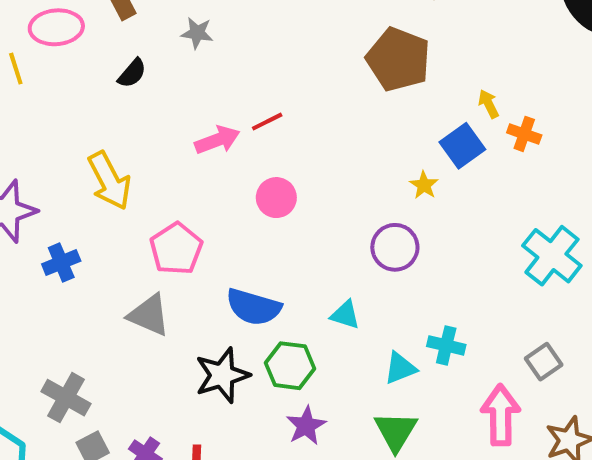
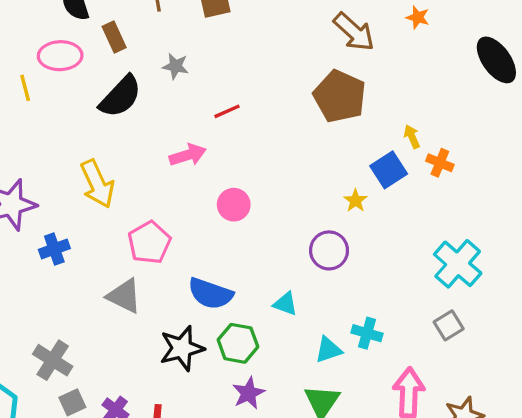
black semicircle: (132, 73) -> (120, 97), size x1.8
red line: (267, 122) -> (227, 111), moved
gray square: (544, 362) -> (449, 325), moved

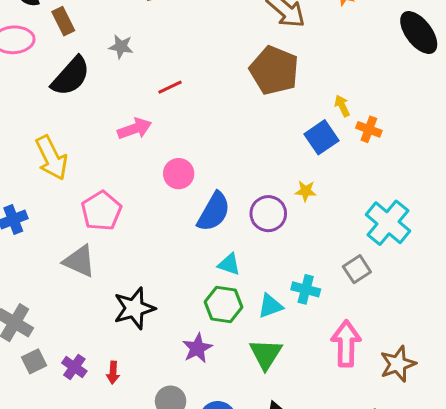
yellow star: (355, 201) -> (306, 191), moved, turned -30
blue semicircle: (210, 294) -> (214, 212), moved, turned -78
gray square: (449, 325) -> (357, 269), moved
green hexagon: (238, 343) -> (224, 305), moved

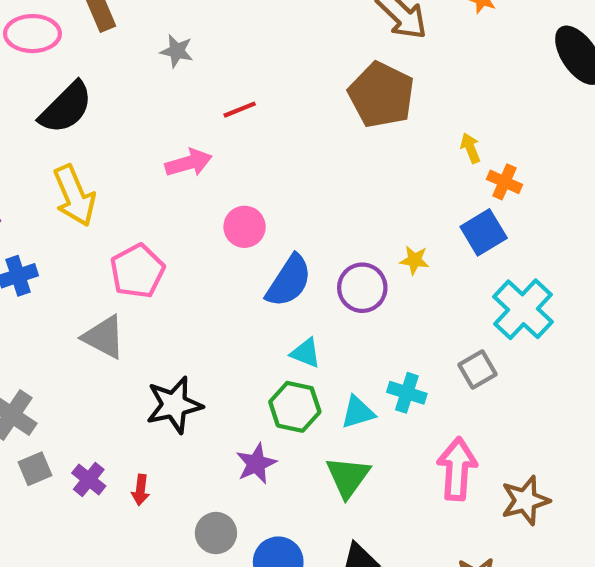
black semicircle: (71, 76) -> (66, 108), moved
blue square: (321, 137) -> (484, 232), moved

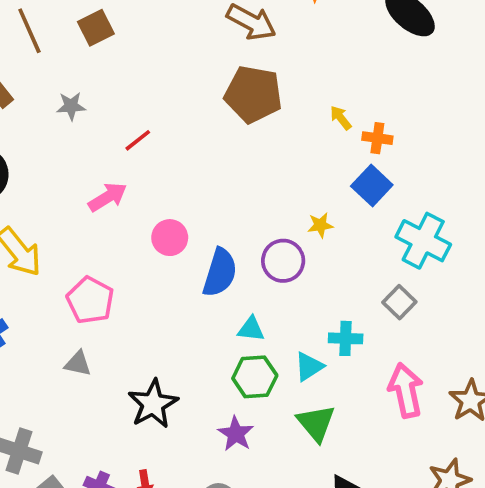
gray triangle: (104, 337) -> (78, 364), size x0.7

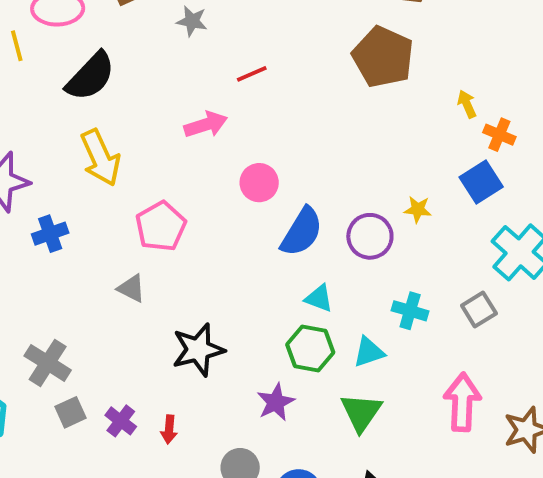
cyan cross: (346, 338) -> (410, 311), moved

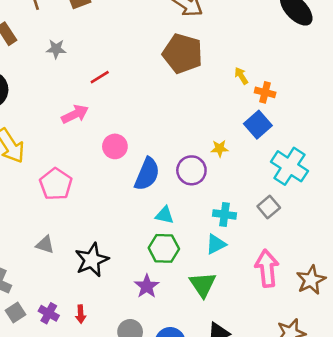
gray triangle: (131, 288) -> (45, 245), moved
cyan triangle: (369, 352) -> (216, 244), moved

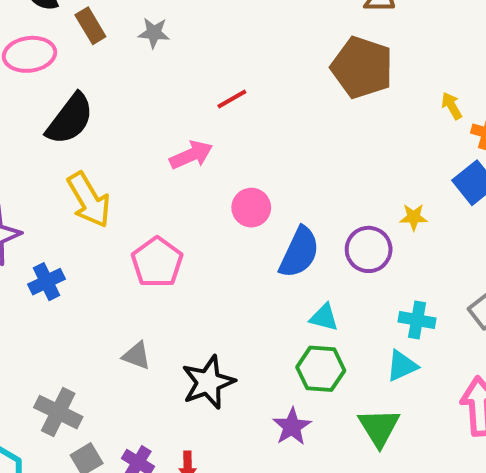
gray star: (56, 49) -> (154, 33), moved

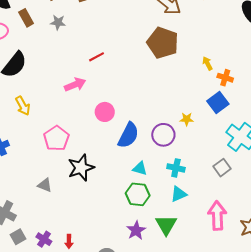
yellow arrow: (89, 200) -> (23, 106), size x0.7
cyan cross: (417, 320) -> (176, 168), moved
black star: (208, 382) -> (81, 168), moved
purple star: (292, 427) -> (136, 230), moved

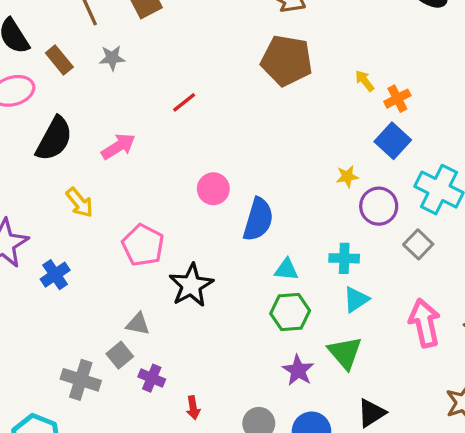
orange cross: (225, 78) -> (397, 99), turned -35
pink arrow: (75, 85) -> (118, 146), moved
purple circle: (163, 135) -> (379, 206), moved
gray square: (18, 237) -> (120, 355), moved
purple cross: (44, 239) -> (152, 378), moved

